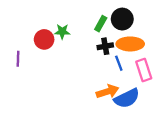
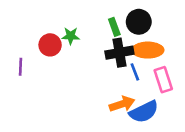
green rectangle: (101, 24) -> (114, 27), turned -49
black cross: (105, 46) -> (119, 53), size x1.5

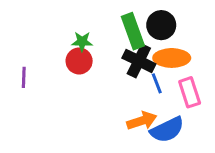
green rectangle: (114, 27) -> (133, 31), size x1.6
red circle: (50, 45) -> (79, 61), moved
black cross: (119, 53) -> (139, 61), turned 36

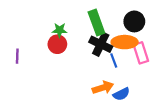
black circle: (161, 25) -> (134, 21), moved
pink rectangle: (190, 92) -> (141, 53), moved
blue semicircle: (167, 130) -> (121, 94), size x0.7

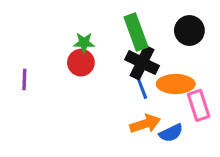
orange ellipse: (125, 42) -> (176, 84), moved
pink rectangle: (141, 53) -> (199, 105), moved
blue line: (114, 60) -> (142, 89), moved

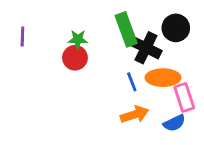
black cross: (142, 63) -> (146, 48), moved
purple line: (24, 79) -> (22, 36), moved
blue semicircle: (171, 133) -> (174, 123), moved

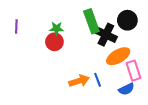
orange ellipse: (163, 78) -> (118, 56), turned -30
blue line: (132, 82) -> (98, 80), moved
orange arrow: (135, 115) -> (79, 81), moved

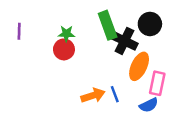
orange ellipse: (118, 56) -> (139, 66), turned -35
pink rectangle: (134, 71) -> (157, 83), turned 30

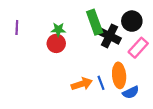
orange ellipse: (139, 66) -> (119, 75), moved, turned -30
pink rectangle: (157, 83) -> (138, 48), moved, turned 30

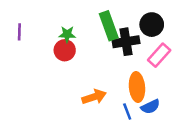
black cross: (109, 36) -> (126, 42), turned -35
blue line: (101, 83) -> (127, 112), moved

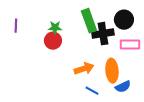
pink rectangle: (159, 55) -> (130, 45), turned 48
orange arrow: (94, 97) -> (84, 69), moved
blue line: (127, 112) -> (92, 91), moved, turned -40

